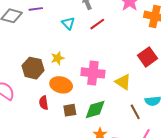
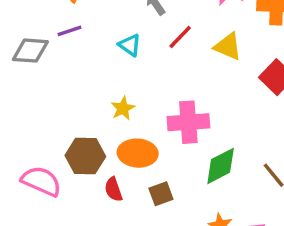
brown hexagon: (33, 68) -> (85, 156), moved
yellow triangle: (123, 82) -> (228, 47), moved
green diamond: (95, 110) -> (221, 166), moved

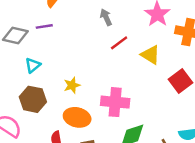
cyan triangle: (130, 45) -> (33, 65), moved, turned 35
brown hexagon: (85, 156) -> (33, 99), moved

